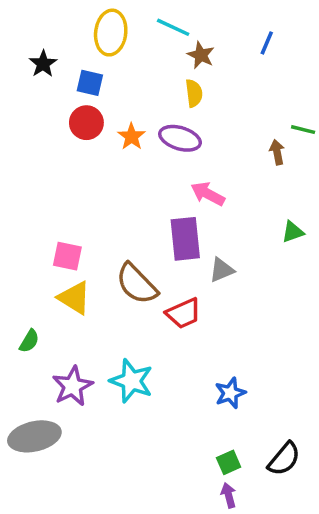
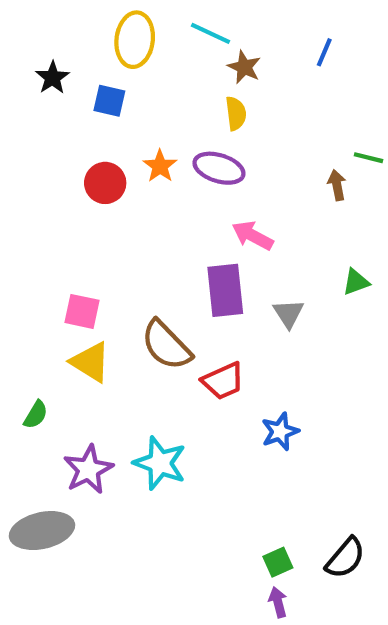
red circle: (86, 123) -> (105, 183), moved
gray triangle: (222, 270) -> (288, 314), moved, turned -40
blue star: (230, 393) -> (280, 432), moved

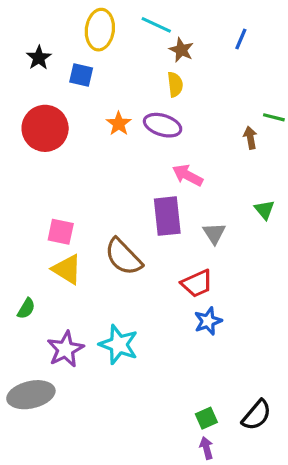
red circle: (105, 183) -> (45, 128), moved, size x1.5
green triangle: (356, 282) -> (264, 210), turned -50
red trapezoid: (223, 381) -> (197, 283), moved

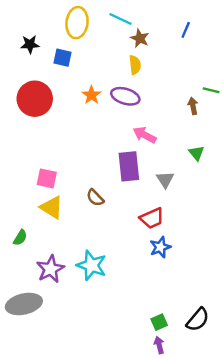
black star: (39, 58) -> (30, 44), turned 30
green triangle: (264, 210) -> (197, 153), moved
brown semicircle: (123, 257) -> (95, 198), size x0.6

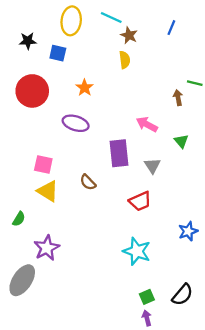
purple ellipse: (125, 96) -> (76, 123), moved
pink arrow: (145, 135) -> (147, 124), moved
blue star: (160, 247) -> (188, 231), moved
cyan star: (91, 265) -> (137, 251), moved
gray ellipse: (24, 304) -> (22, 280), turned -44

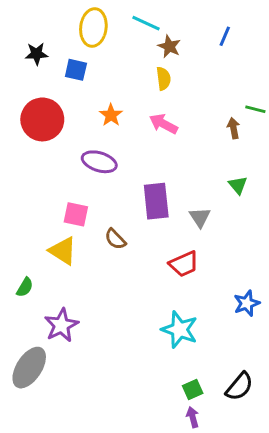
pink arrow: (147, 124) -> (163, 124), moved
pink square: (43, 164) -> (76, 214), moved

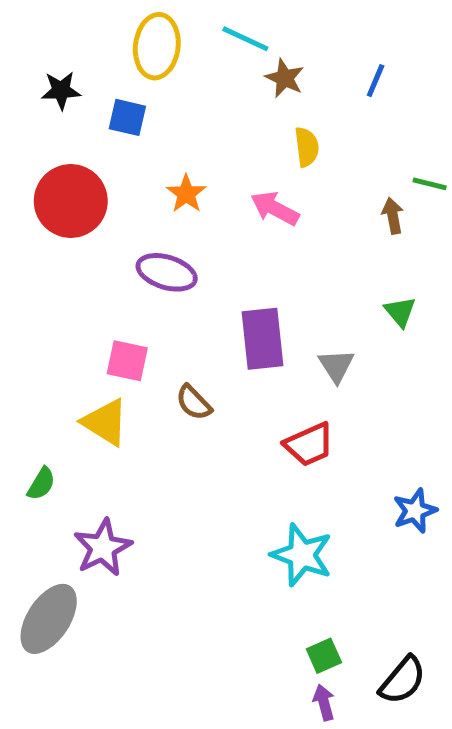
blue line: (225, 36) -> (376, 81), moved
yellow semicircle: (163, 79) -> (307, 147), moved
black semicircle: (239, 387) -> (403, 680), moved

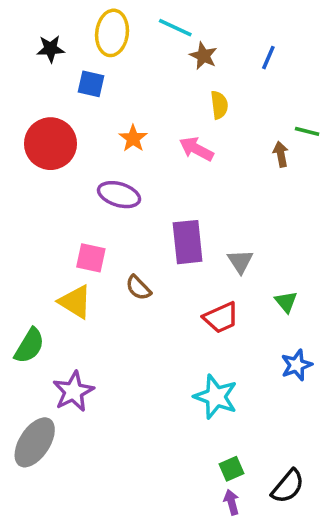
black star: (61, 90) -> (51, 49), moved
green triangle: (400, 312) -> (286, 302), moved
green semicircle: (41, 484) -> (29, 346), size x1.5

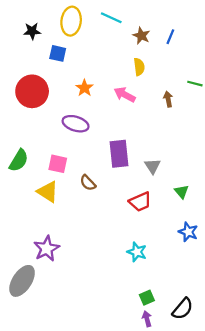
brown star: (203, 56) -> (141, 36), moved
brown arrow: (281, 154) -> (168, 99), moved
green semicircle: (29, 346) -> (19, 160), moved
blue star: (297, 365) -> (188, 232), turned -30
cyan star: (216, 397) -> (137, 252), size x0.7

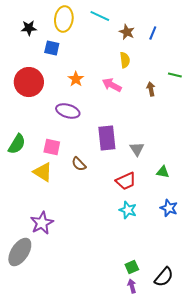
green triangle: (181, 192) -> (163, 172), turned -40
cyan star: (137, 252) -> (128, 210), moved

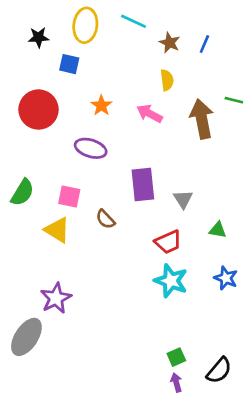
brown arrow: (151, 89) -> (202, 119), size x2.0
cyan star: (128, 210) -> (171, 281), size x1.4

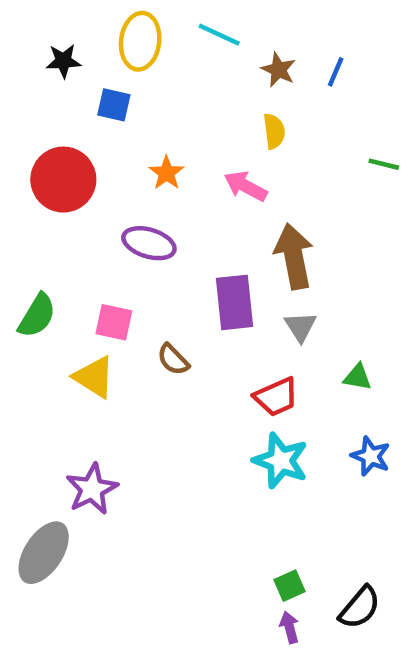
brown arrow: (202, 119) -> (294, 256), moved

